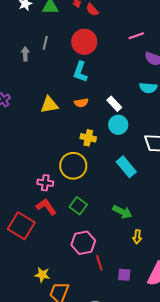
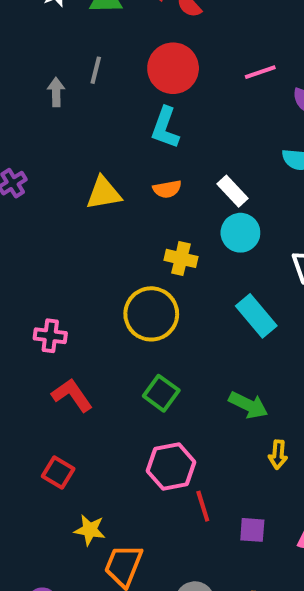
pink line: (136, 36) -> (260, 72), moved
pink cross: (45, 183) -> (50, 336), moved
red L-shape: (46, 207) -> (72, 395), moved
red square: (21, 226) -> (58, 472), moved, size x0.6

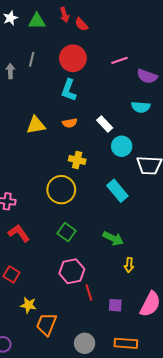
cyan circle: (240, 233) -> (122, 146), moved

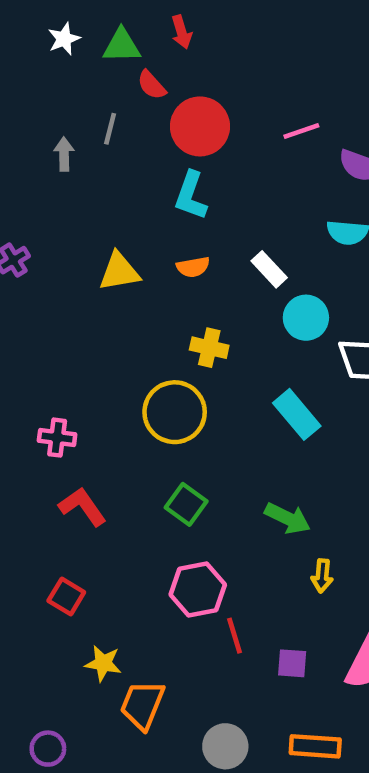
red semicircle: (81, 24) -> (152, 85), moved

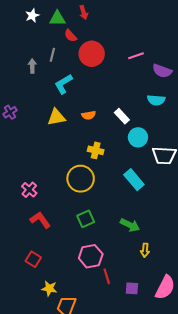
cyan L-shape: (191, 196) -> (63, 84), moved, turned 40
pink cross: (57, 438) -> (29, 190), turned 35
green square: (186, 504) -> (86, 219), turned 30

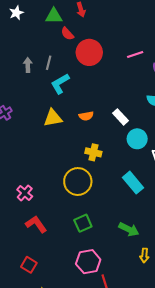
white star: (32, 15) -> (16, 13), moved
gray line: (52, 55) -> (49, 63), moved

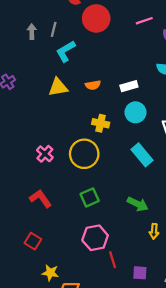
white rectangle: (120, 117) -> (129, 86), turned -63
cyan circle: (137, 139) -> (135, 112), moved
pink cross: (25, 193) -> (45, 154), moved

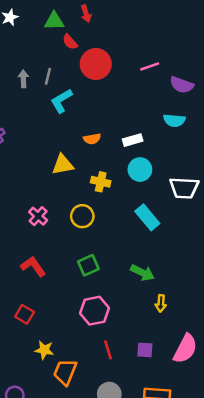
yellow triangle: (58, 87) -> (63, 165), moved
yellow circle: (84, 154) -> (82, 216), size x0.7
red line: (113, 260) -> (108, 350), moved

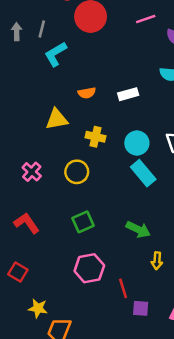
cyan circle: (140, 170) -> (137, 143), moved
red line: (108, 350) -> (123, 288), moved

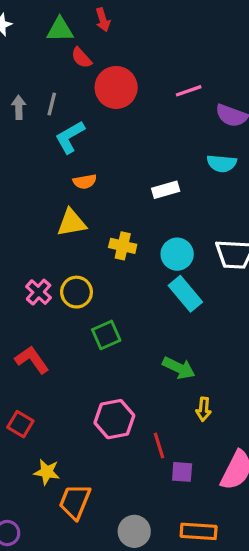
orange semicircle: (87, 93) -> (85, 182), moved
yellow circle: (77, 172) -> (76, 292), moved
green square: (83, 222) -> (106, 335), moved

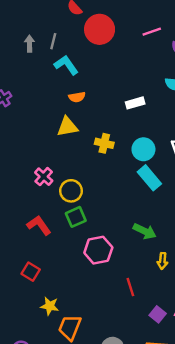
cyan L-shape: (70, 137) -> (66, 65), turned 85
yellow circle: (76, 292) -> (71, 191), moved
green square: (106, 335) -> (76, 217), moved
pink hexagon: (114, 419) -> (98, 250), moved
purple square: (182, 472) -> (158, 314), moved, turned 35

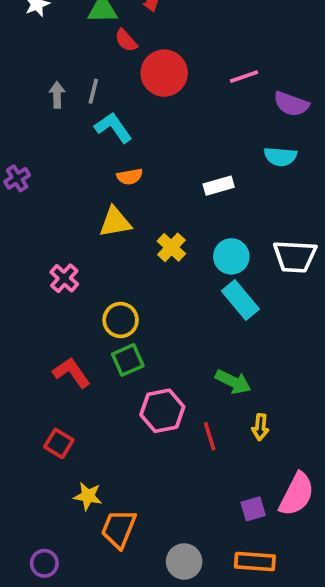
yellow cross: (104, 143) -> (171, 247), turned 30
pink cross: (44, 177) -> (64, 278), moved
red line: (130, 287) -> (210, 436), moved
purple square: (158, 314) -> (253, 509), turned 35

